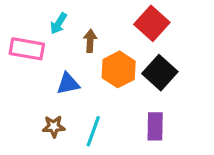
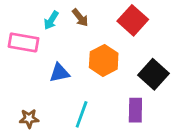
brown arrow: (90, 41) -> (80, 18), moved, turned 138
black square: (160, 73) -> (153, 74), moved
brown star: (54, 126) -> (29, 118), moved

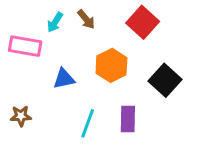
purple rectangle: (135, 110) -> (128, 119), moved
brown star: (29, 118) -> (21, 116), moved

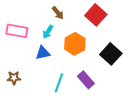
cyan arrow: (55, 22) -> (48, 32), moved
purple rectangle: (128, 119) -> (86, 80), turned -42

